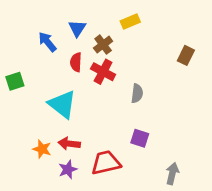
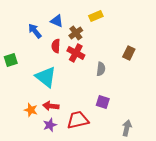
blue triangle: (77, 28) -> (57, 21), turned -40
brown rectangle: (186, 55) -> (129, 53), moved

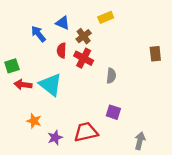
brown rectangle: (129, 53) -> (155, 54), moved, turned -32
red arrow: (51, 106) -> (23, 85), moved

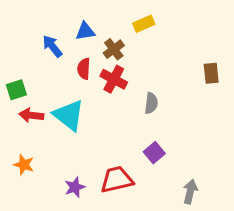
blue triangle: (63, 23) -> (85, 31), turned -32
purple square: (113, 112) -> (154, 153), turned 32
orange star: (34, 121) -> (24, 165), moved

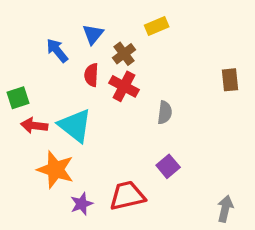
blue triangle: (85, 31) -> (93, 34), turned -42
orange star: (24, 165) -> (55, 170), moved, size x1.6
gray arrow: (190, 192) -> (225, 209), moved

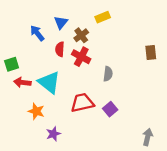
orange star: (55, 170) -> (36, 111), size x0.7
red trapezoid: (127, 196) -> (82, 103), moved

